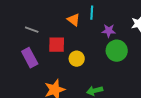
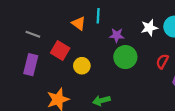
red square: (57, 45) -> (60, 51), turned 30
purple rectangle: (30, 58) -> (31, 65), turned 42

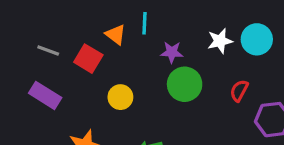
red square: (60, 51) -> (88, 59), moved
purple rectangle: (31, 65) -> (45, 95), turned -72

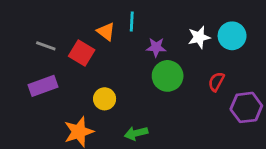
purple rectangle: (45, 95) -> (43, 86), turned -52
yellow circle: (120, 97) -> (105, 99), moved

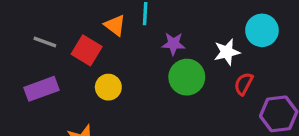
white star: (199, 37) -> (227, 52), moved
yellow circle: (105, 99) -> (108, 87), moved

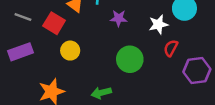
green circle: (187, 77) -> (130, 59), moved

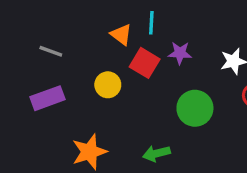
red square: (54, 23) -> (145, 63), moved
yellow circle: (70, 51) -> (108, 85), moved

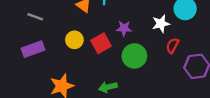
purple star: (180, 53) -> (124, 28), moved
red square: (145, 63) -> (101, 43), moved, turned 30

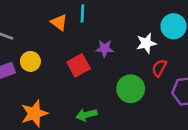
yellow circle: (74, 40) -> (30, 61), moved
green circle: (134, 56) -> (131, 89), moved

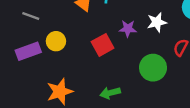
white star: (146, 43) -> (157, 22), moved

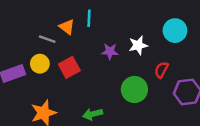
gray line: (31, 16) -> (47, 39), moved
red square: (103, 45) -> (69, 67), moved

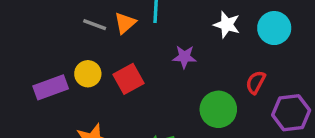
orange triangle: (67, 27) -> (125, 23), turned 42
gray line: (47, 39) -> (95, 25), moved
white star: (138, 45) -> (227, 25), moved, turned 30

